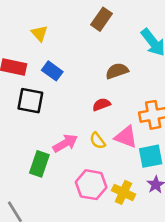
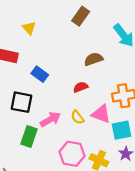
blue rectangle: (52, 71) -> (40, 74), moved
black square: (30, 101) -> (21, 102), moved

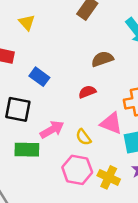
yellow semicircle: (77, 117) -> (83, 137), moved
green rectangle: (29, 137) -> (27, 150), turned 72

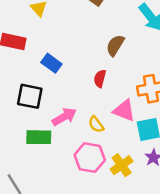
brown semicircle: (102, 59) -> (115, 45), turned -40
red semicircle: (87, 92) -> (100, 78), turned -54
yellow cross: (109, 177) -> (122, 165), turned 30

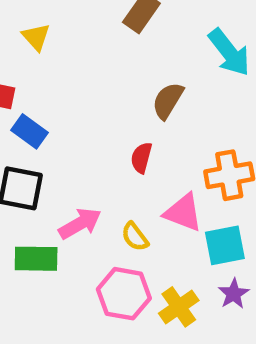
blue rectangle: (51, 63) -> (29, 131), moved

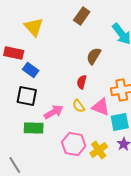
yellow triangle: (36, 37) -> (34, 27), size x1.5
yellow semicircle: (135, 237) -> (79, 106), moved

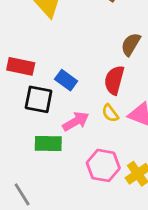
red rectangle: (14, 53) -> (21, 66), moved
blue rectangle: (31, 70) -> (66, 80), moved
red semicircle: (82, 82) -> (114, 80), size x1.5

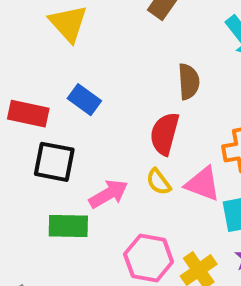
brown semicircle: (131, 44) -> (189, 82), turned 145
blue rectangle: (66, 80) -> (84, 100), moved

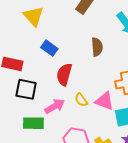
blue rectangle: (84, 100) -> (49, 48), moved
red semicircle: (165, 134) -> (64, 74), moved

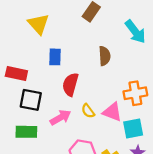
blue rectangle: (49, 48) -> (55, 57), turned 56
green rectangle: (33, 123) -> (26, 132), moved

